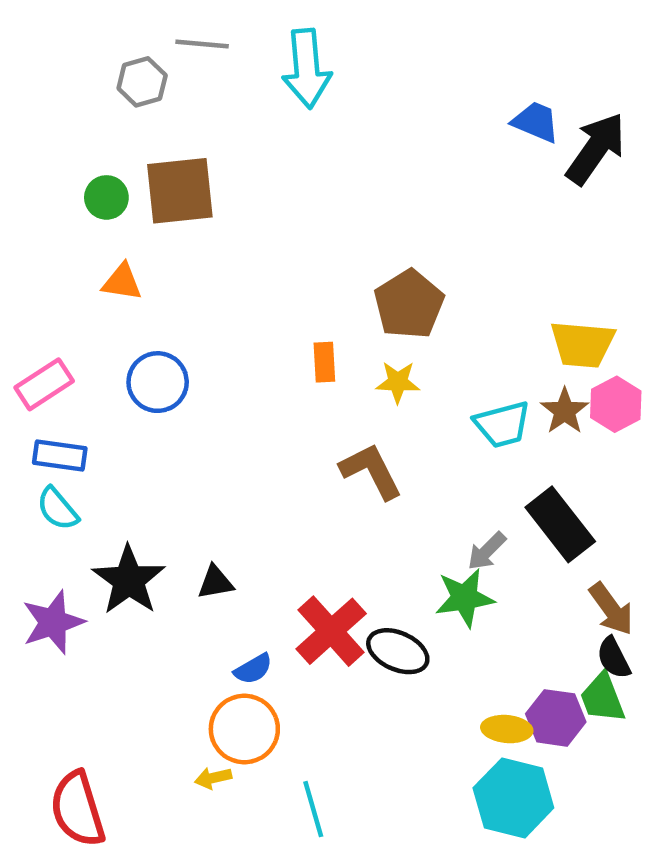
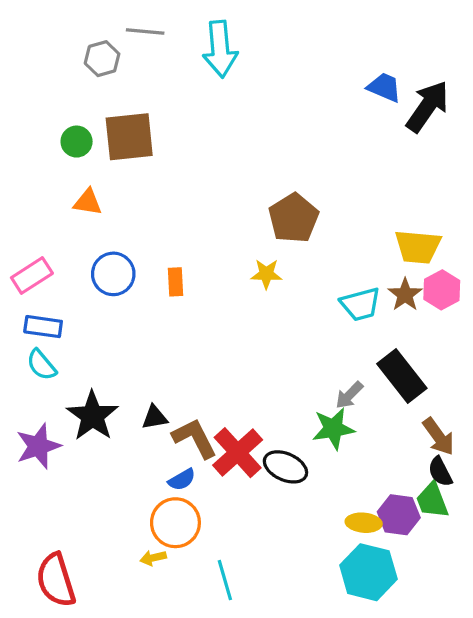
orange rectangle: (324, 362) -> (175, 282), moved
yellow star: (398, 382) -> (266, 274), moved
brown L-shape: (371, 471) -> (195, 438), moved

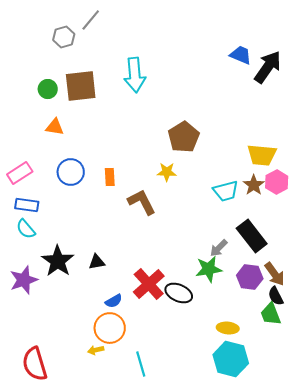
gray line: (145, 32) -> (91, 20), turned -55
cyan arrow: (220, 49) -> (135, 75), moved
brown L-shape: (195, 438) -> (142, 202), moved
purple hexagon: (399, 515) -> (250, 277), moved

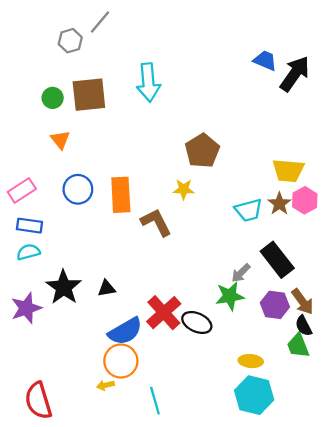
orange triangle: (55, 127) -> (60, 140), turned 42
orange rectangle: (110, 177) -> (121, 195), size x1.8
cyan semicircle: (26, 229) -> (28, 252), turned 115
blue semicircle: (114, 301) -> (125, 331), size x1.8

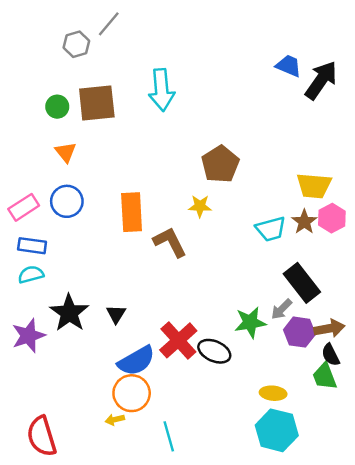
blue circle: (78, 189) -> (67, 201), moved
gray arrow: (241, 273) -> (281, 309), moved
black triangle: (107, 288) -> (116, 314), turned -48
brown arrow: (302, 302) -> (329, 328), turned -64

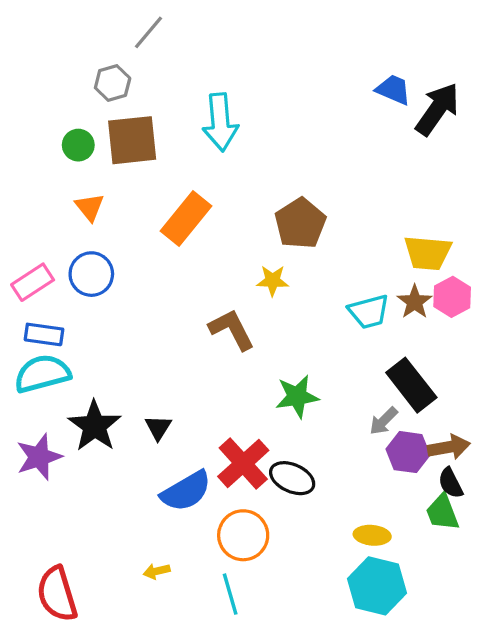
gray hexagon: (76, 44) -> (113, 83), moved
orange rectangle: (132, 212) -> (186, 219), moved, turned 42
cyan semicircle: (31, 274) -> (42, 374), size x1.6
green star: (250, 322) -> (297, 397), moved
orange circle: (132, 393) -> (243, 535), moved

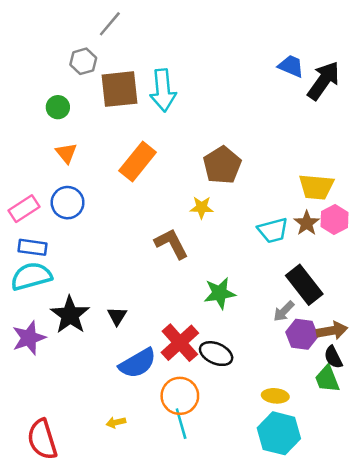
brown square: (132, 140) -> (119, 89), moved
cyan line: (230, 594) -> (181, 424), moved

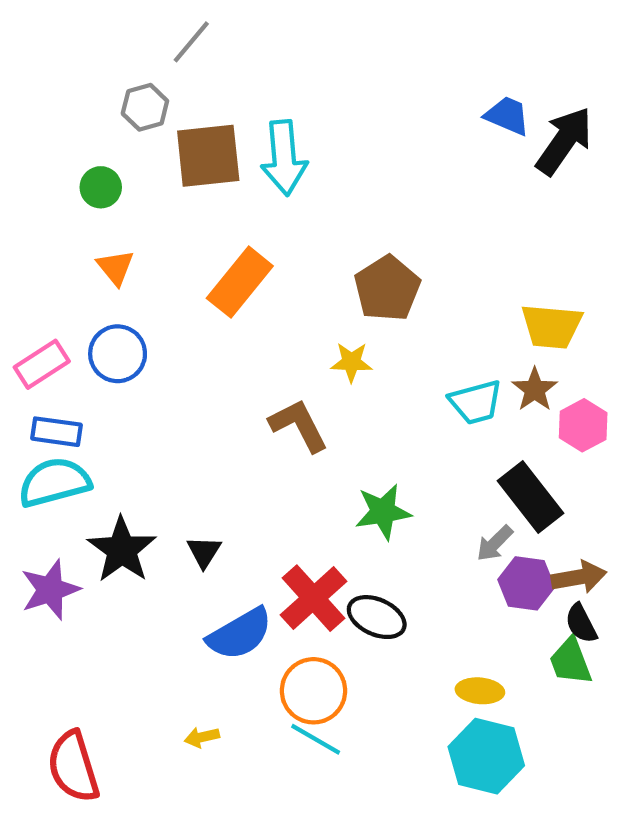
pink hexagon: (334, 220) -> (583, 425), moved
cyan line: (181, 424) -> (316, 739), turned -44

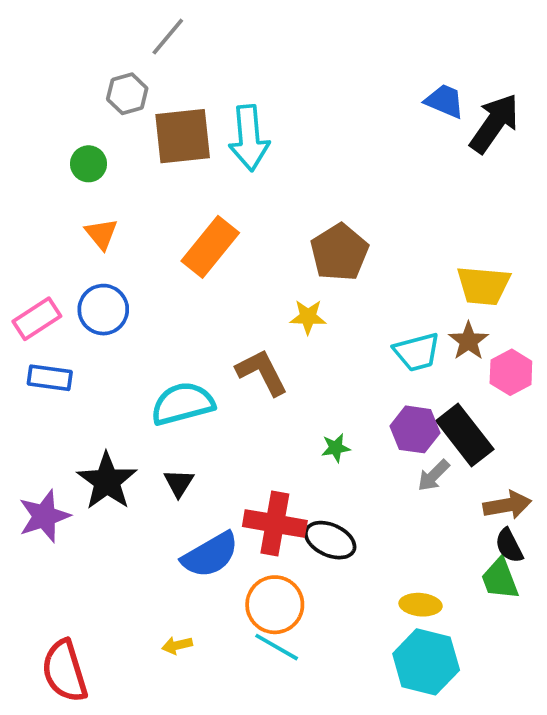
cyan semicircle: (54, 482) -> (183, 404), moved
green star: (383, 512) -> (336, 448), size x0.6
purple hexagon: (526, 583) -> (415, 429), moved
red cross: (313, 598) -> (275, 524), turned -38

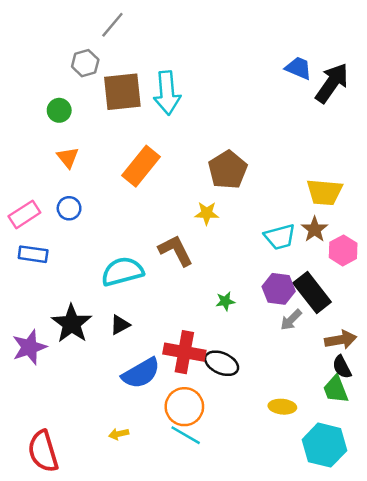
blue circle: (103, 310) -> (69, 208), size x0.7
black triangle: (179, 483) -> (120, 325), turned 30
cyan hexagon: (426, 662) -> (324, 445), moved

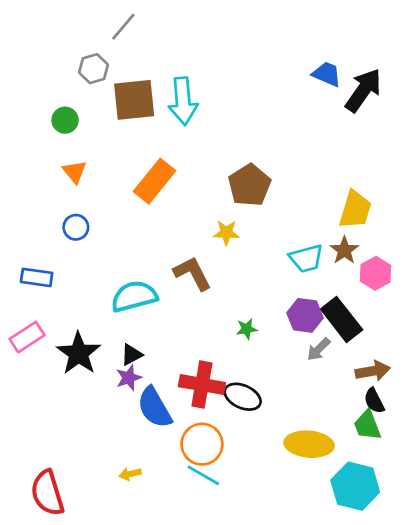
yellow trapezoid: (324, 192) -> (355, 210), turned -78
pink rectangle: (24, 214) -> (27, 337), moved
purple star: (29, 347) -> (129, 378), moved, size x0.7
blue semicircle: (141, 373) -> (155, 408), turned 90
yellow ellipse: (282, 407) -> (309, 444), size x1.6

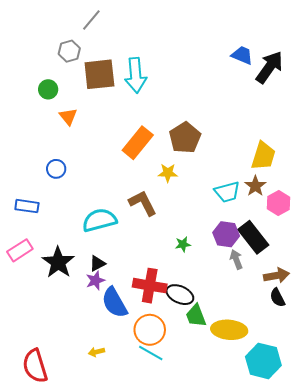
orange triangle: (75, 172) -> (68, 117), moved
orange rectangle: (155, 181) -> (138, 143), moved
gray arrow: (319, 349) -> (236, 259), turned 114
green trapezoid: (367, 425) -> (196, 316), moved

